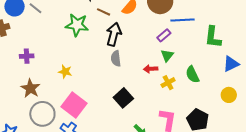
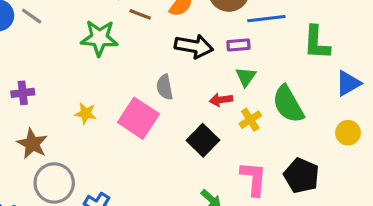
black arrow: (114, 34) -> (194, 46), moved, turned 90
purple rectangle: (164, 35) -> (238, 45), turned 40
green semicircle: (192, 74) -> (288, 104), size x1.4
black square: (123, 98) -> (203, 140), moved
pink square: (74, 105) -> (138, 118), moved

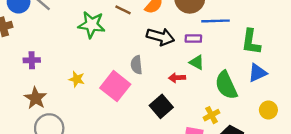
green triangle: (246, 77) -> (197, 62), turned -42
blue triangle: (348, 83) -> (258, 73), moved
yellow cross: (250, 120) -> (212, 115), moved

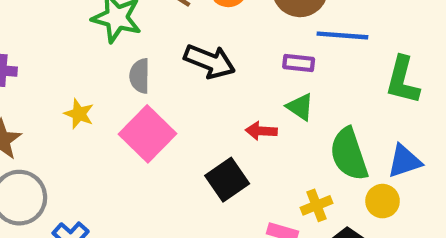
black arrow: (160, 37) -> (210, 61), moved
gray semicircle: (136, 65) -> (140, 76), moved
blue triangle: (258, 73) -> (404, 161), moved
yellow circle: (268, 110) -> (383, 201), moved

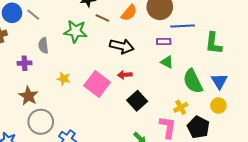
gray semicircle: (140, 76) -> (43, 45), moved
red arrow: (261, 131) -> (125, 75), moved
blue triangle: (404, 161) -> (219, 81), turned -36
yellow circle: (383, 201) -> (218, 106), moved

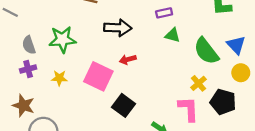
green star: (75, 31) -> (62, 39), moved
purple cross: (24, 63) -> (28, 69), moved
black square: (137, 101) -> (124, 105), moved

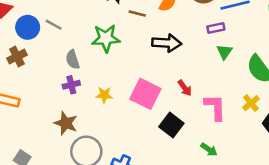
green triangle: (173, 35) -> (224, 52), turned 49
green star: (62, 39) -> (106, 38), moved
red arrow: (128, 59) -> (185, 88), moved, turned -112
pink L-shape: (188, 109) -> (215, 107), moved

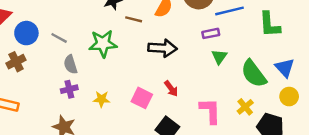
gray line: (54, 25) -> (59, 38), moved
red arrow: (185, 88) -> (171, 89), moved
pink square: (145, 94) -> (142, 98), size x0.7

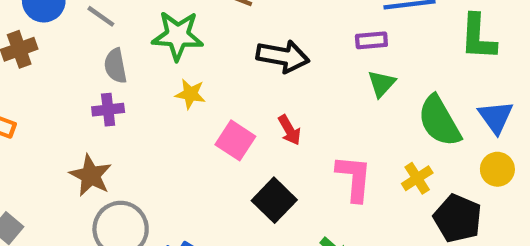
yellow star: (102, 99) -> (190, 94), moved

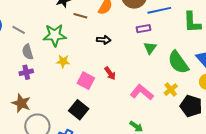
black arrow: (283, 56) -> (104, 40), size x0.6
pink L-shape: (354, 178) -> (142, 92), turned -50
black square: (274, 200) -> (79, 110), moved

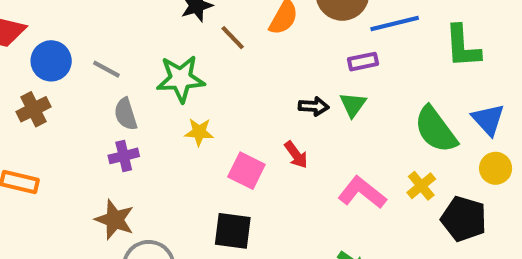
brown line: (80, 16) -> (233, 38), turned 32
black arrow: (104, 40) -> (314, 106), moved
green triangle: (150, 48) -> (353, 105), moved
black square: (79, 110) -> (233, 231), turned -30

